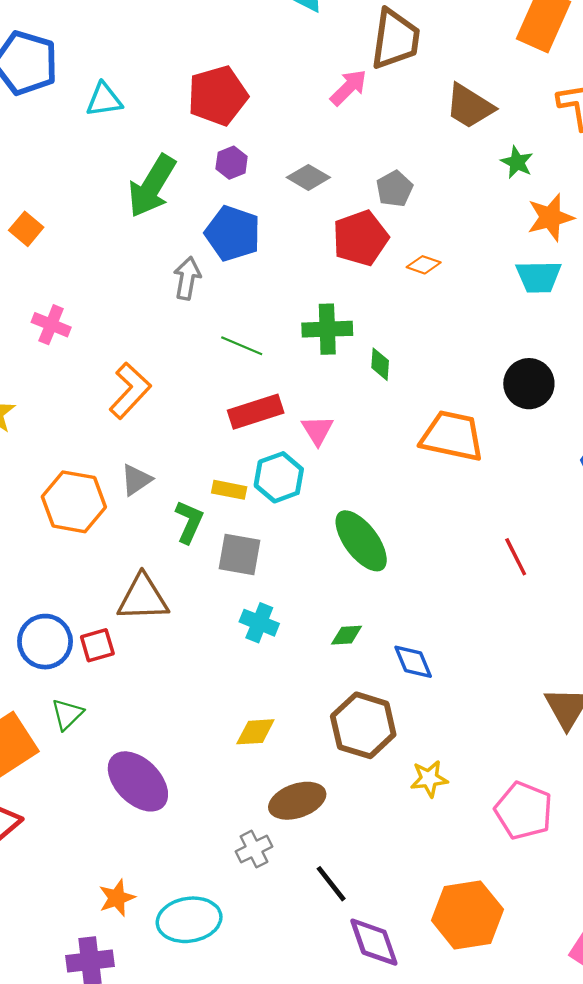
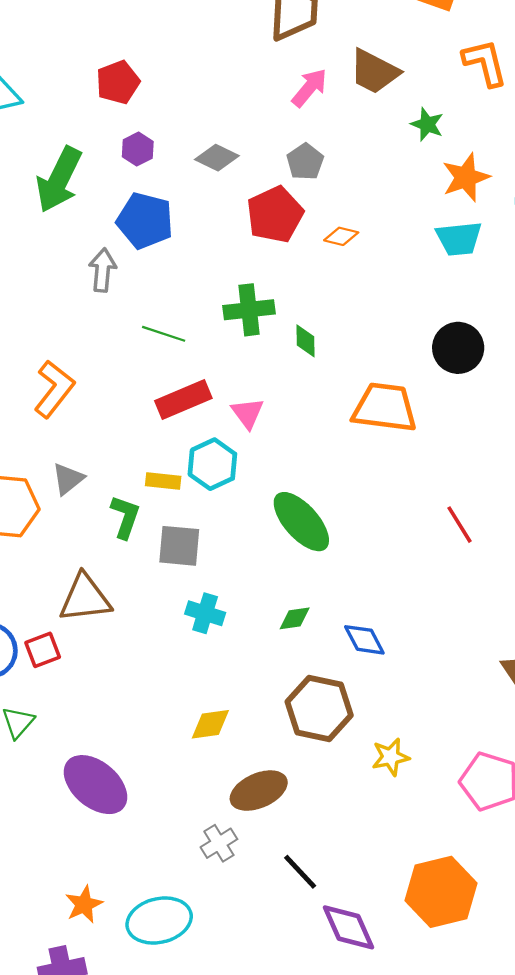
pink arrow: (349, 87) -> (309, 88), moved
red pentagon: (218, 96) -> (118, 82), size x0.7

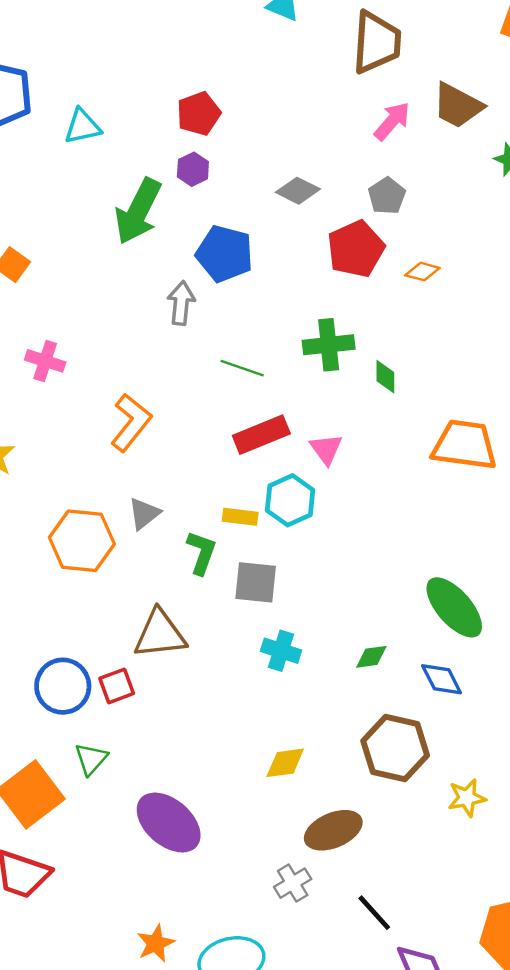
purple hexagon: (138, 149) -> (193, 169), moved
green ellipse: (301, 522) -> (454, 607), moved

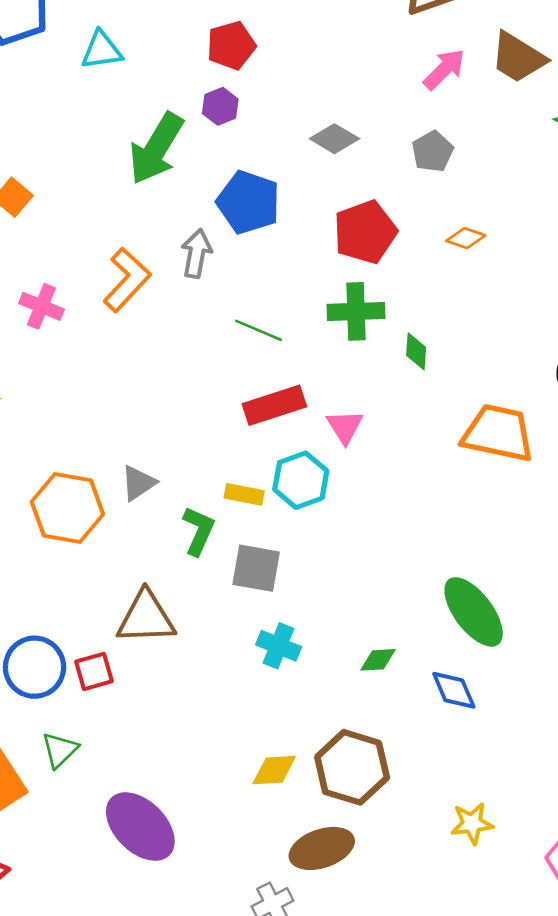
red pentagon: (356, 249) -> (365, 232), moved
orange L-shape: (131, 423) -> (127, 280), moved
brown hexagon: (395, 748) -> (352, 767), moved

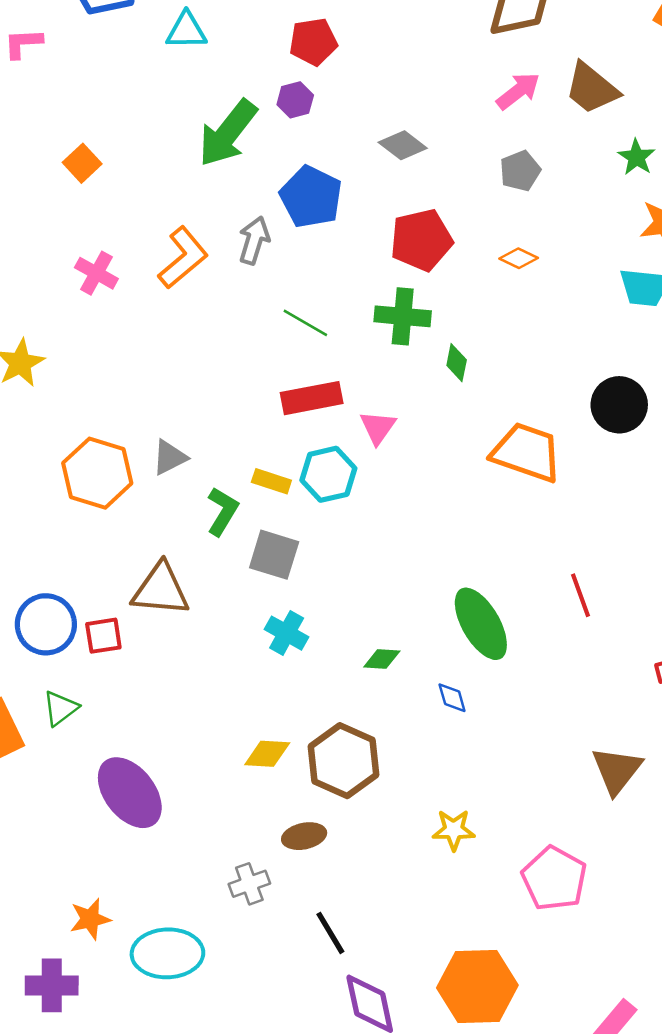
gray pentagon: (432, 152) -> (520, 171), moved
blue diamond: (454, 690) -> (452, 698), size x0.7
brown ellipse: (322, 848) -> (304, 836), size x0.7

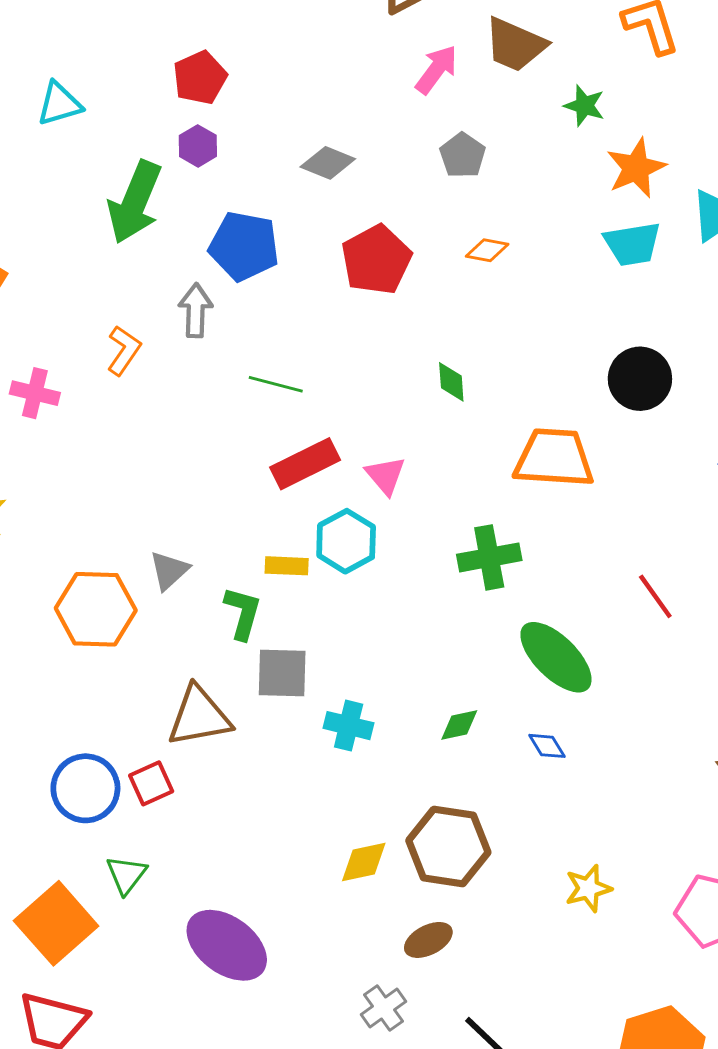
orange L-shape: (183, 258) -> (124, 350), size x0.7
green cross: (403, 316) -> (489, 557), moved
gray square: (274, 555) -> (282, 673), moved

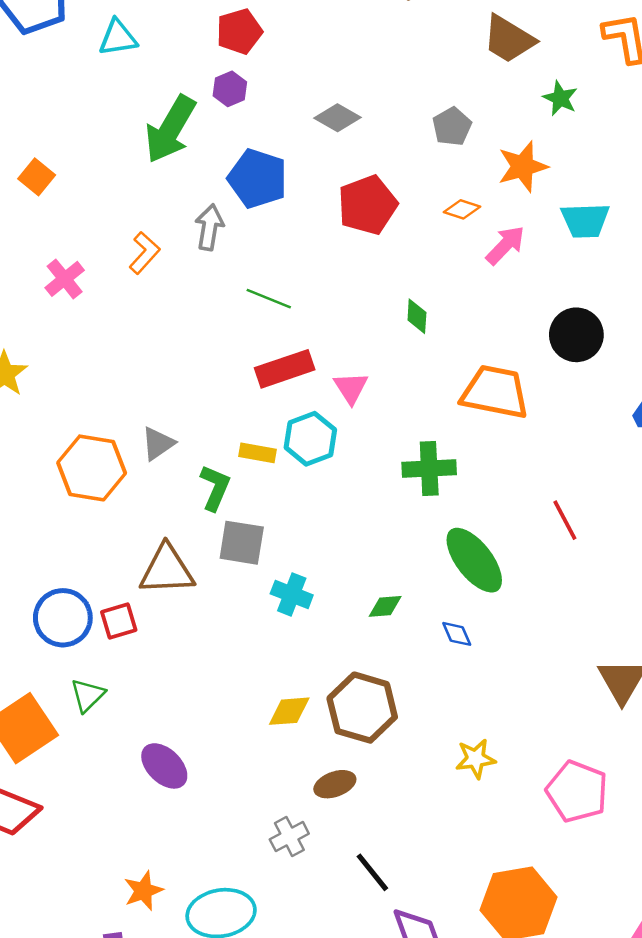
pink arrow: (436, 69) -> (505, 245), moved
orange star: (636, 168) -> (523, 167), moved
pink cross: (35, 393) -> (65, 279), turned 30
purple ellipse: (227, 945) -> (164, 766), size x0.7

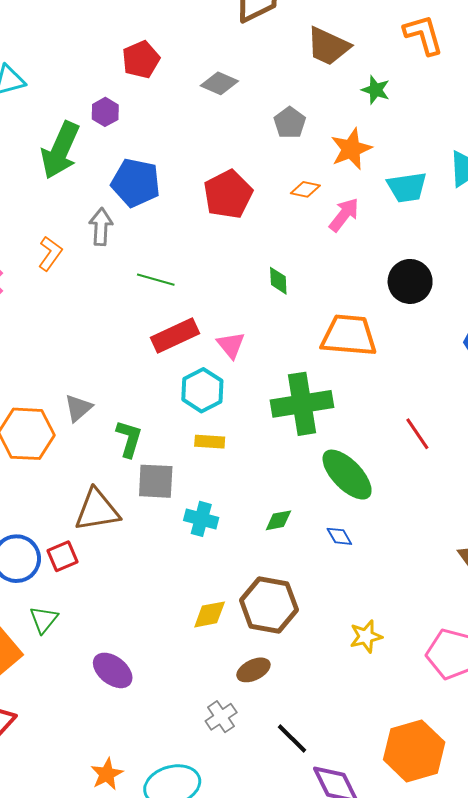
red pentagon: (239, 31) -> (141, 60), moved
gray diamond: (337, 118) -> (219, 83), moved
yellow rectangle: (257, 453) -> (210, 442), moved
green cross: (429, 469) -> (302, 404), size x1.4

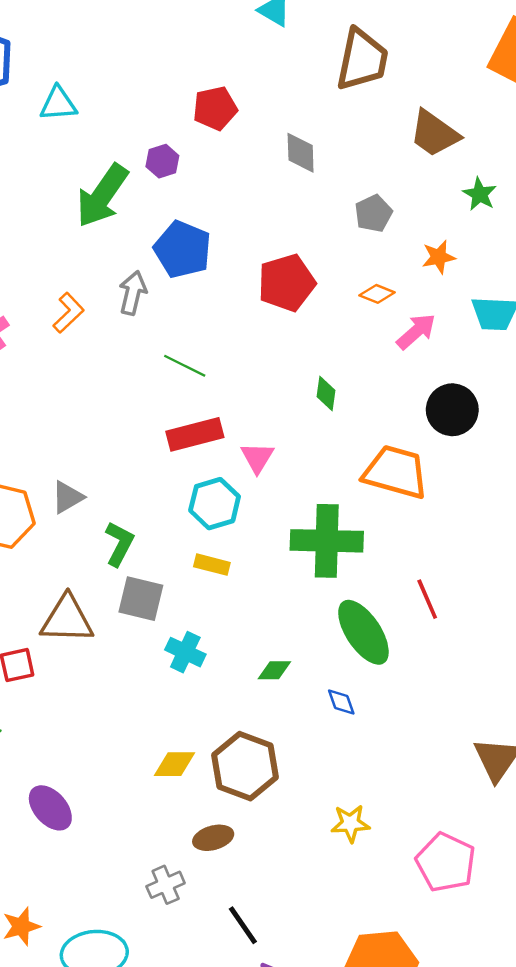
gray diamond: (219, 83) -> (301, 153), turned 54
orange star: (351, 149) -> (439, 257), size x0.7
black circle: (410, 281) -> (452, 410), moved
red line: (417, 434) -> (427, 599), moved

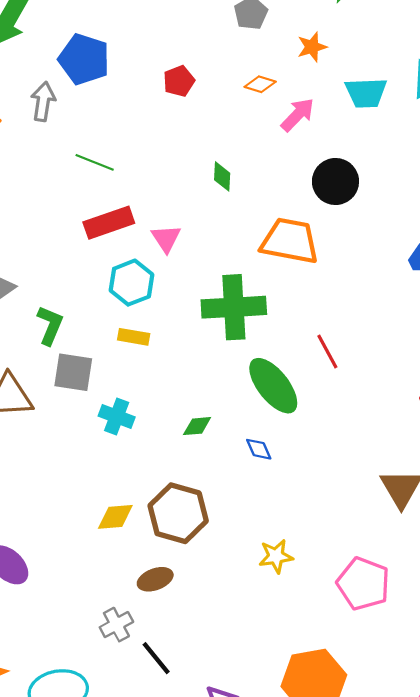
red pentagon: (287, 283) -> (179, 81), size x0.6
black line: (243, 925) -> (156, 658), moved

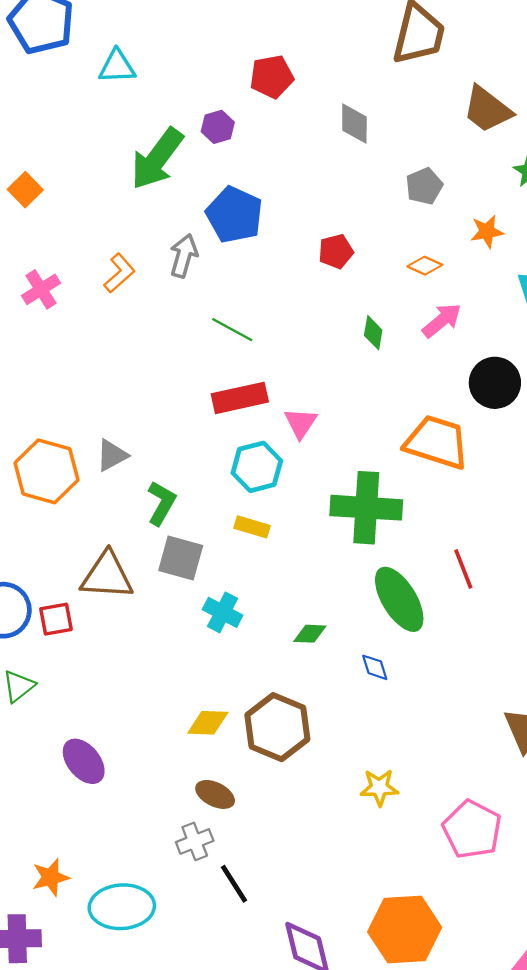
pink arrow: (298, 115) -> (442, 320), moved
green diamond: (222, 176) -> (373, 333), moved
brown ellipse: (155, 579) -> (215, 794), moved, turned 40

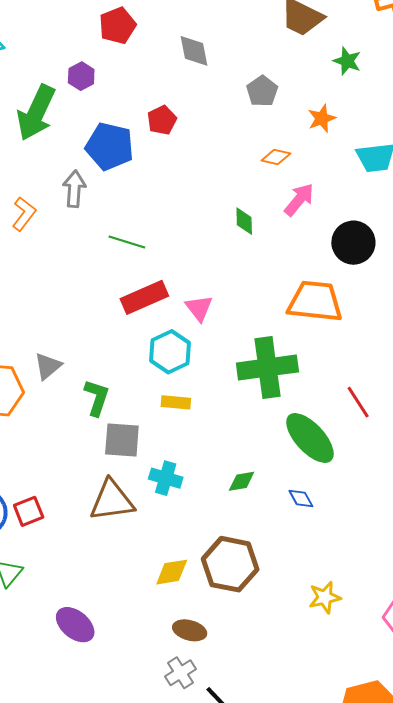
red pentagon: (336, 251) -> (162, 120), moved
brown triangle: (107, 576) -> (112, 501), moved

